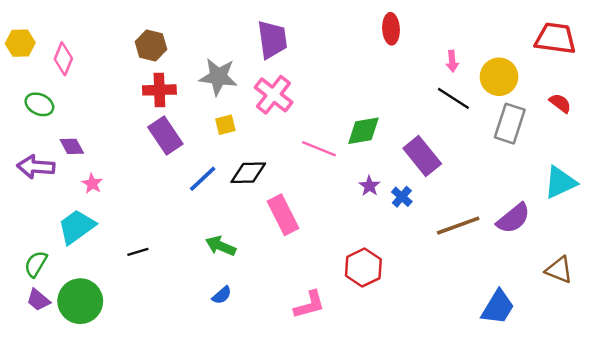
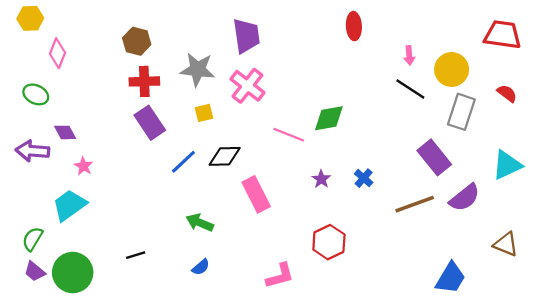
yellow hexagon: (20, 43) -> (30, 18), moved
purple rectangle: (422, 156) -> (434, 157), moved
purple star: (369, 186) -> (321, 179), moved
black line: (138, 252) -> (136, 255), moved

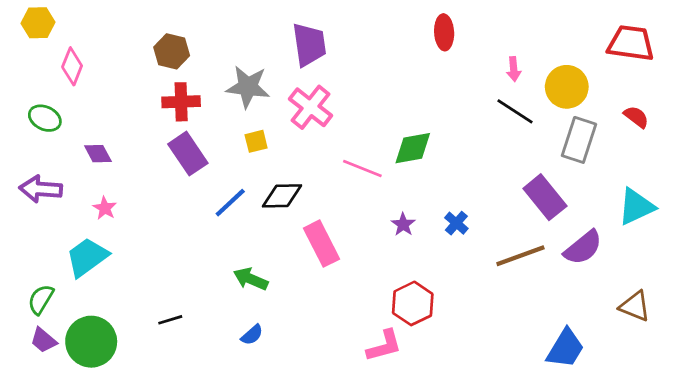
purple diamond: (65, 132) -> (98, 154), moved
pink L-shape: (280, 276) -> (384, 346), moved

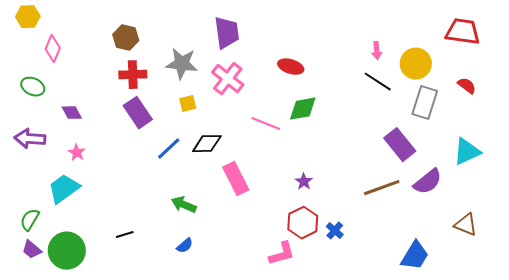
red ellipse: (444, 32) -> (291, 67), moved, turned -70
blue cross: (456, 223) -> (335, 231), moved
purple star: (403, 224) -> (304, 182), moved

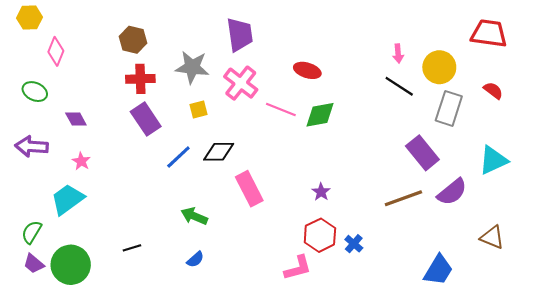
pink line: (266, 124) -> (281, 109), moved

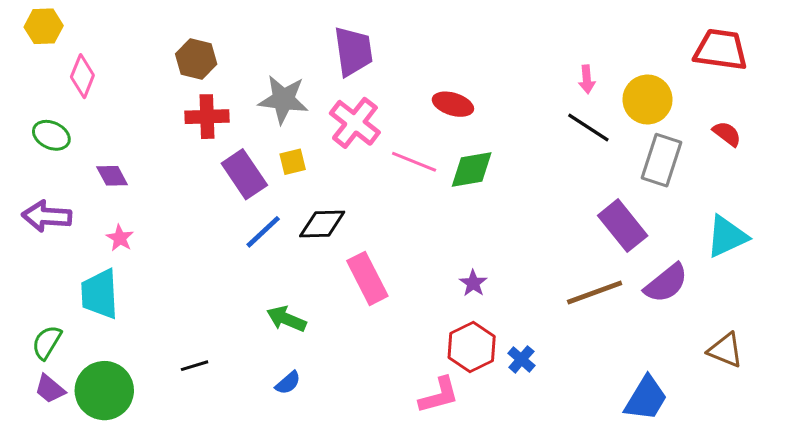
purple rectangle: (146, 119) -> (244, 174), moved
cyan trapezoid: (68, 199) -> (100, 294), turned -57

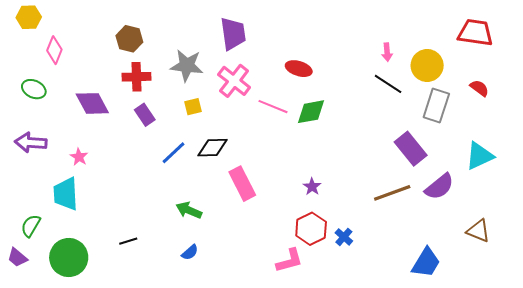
purple rectangle: (244, 174) -> (145, 115), moved, size x0.7
purple diamond: (112, 176) -> (92, 103), moved, size x1.6
purple trapezoid: (50, 389) -> (17, 258), moved

